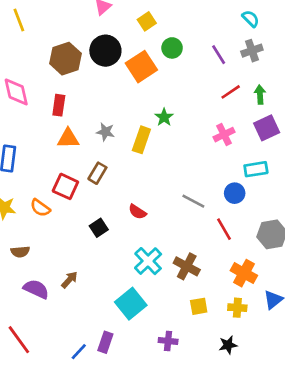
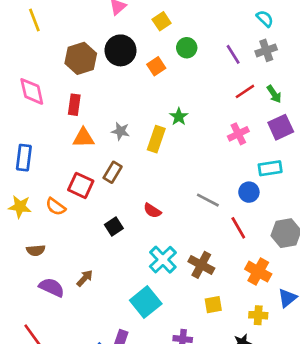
orange square: (141, 67) -> (156, 66), size x0.6
green arrow: (260, 95) -> (274, 94), turned 150
yellow cross: (237, 308) -> (258, 315), moved

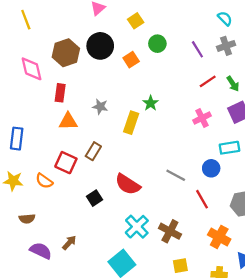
pink diamond: (32, 91) -> (32, 69), moved
gray star: (120, 131) -> (100, 107), moved
red semicircle: (152, 211) -> (128, 184), size x1.6

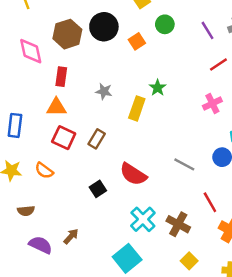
orange triangle: (68, 121) -> (56, 107), moved
red square: (66, 163) -> (64, 138), moved
red line: (202, 199) -> (210, 202), moved
yellow square: (180, 266) -> (189, 261), turned -35

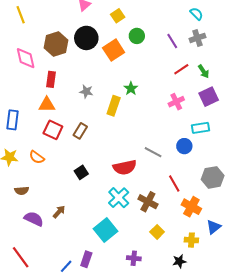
orange square: (137, 41) -> (114, 50), size x1.5
red semicircle: (133, 174) -> (125, 167), moved, turned -45

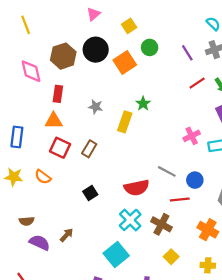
pink cross: (176, 102) -> (192, 136), moved
blue circle: (184, 146) -> (195, 180), moved
red line: (174, 183) -> (180, 199), moved, turned -66
brown semicircle: (22, 191) -> (27, 221), moved

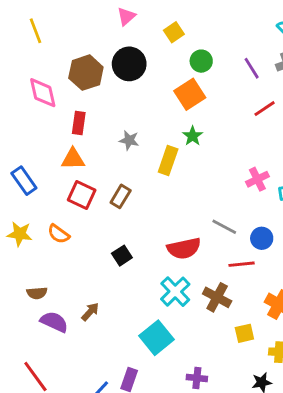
orange square: (125, 63) -> (190, 94), moved
blue rectangle: (17, 137) -> (24, 181), turned -42
yellow square: (171, 257) -> (244, 333), moved, turned 32

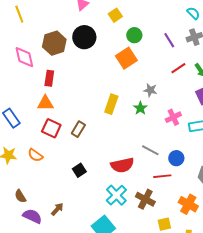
green star: (193, 136) -> (140, 108), moved
gray star: (129, 140) -> (150, 90), moved
brown semicircle: (37, 293) -> (20, 196), turned 64

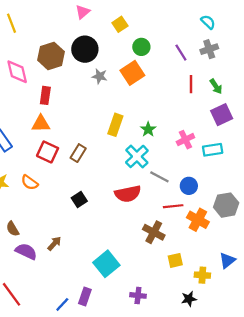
red line: (178, 68) -> (191, 84), turned -56
gray star: (150, 90) -> (100, 76), moved
cyan cross: (116, 195) -> (137, 156), moved
orange cross: (188, 204) -> (198, 220), moved

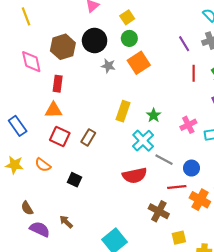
green circle: (141, 47) -> (129, 38), moved
black square: (79, 199) -> (75, 180), moved, turned -32
brown arrow: (54, 243) -> (66, 222), turned -88

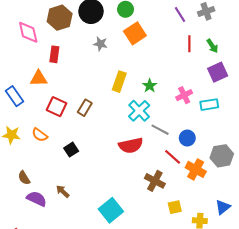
gray star: (108, 66) -> (100, 44), moved
orange triangle: (53, 110) -> (39, 78), moved
black square: (75, 180) -> (71, 150), turned 32
red line: (177, 187) -> (173, 157), turned 48

